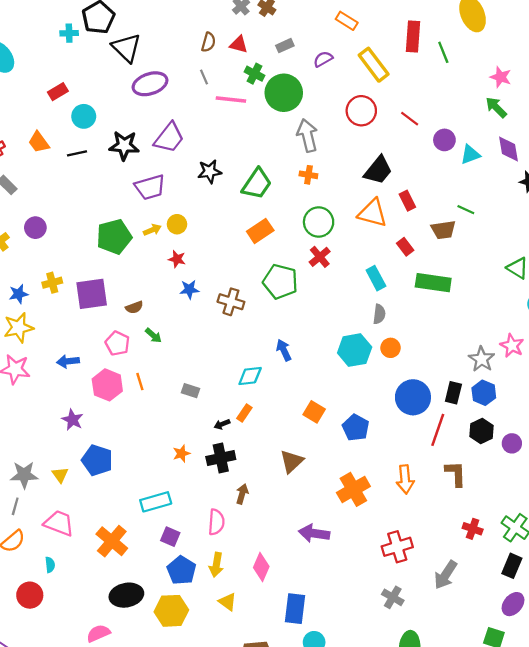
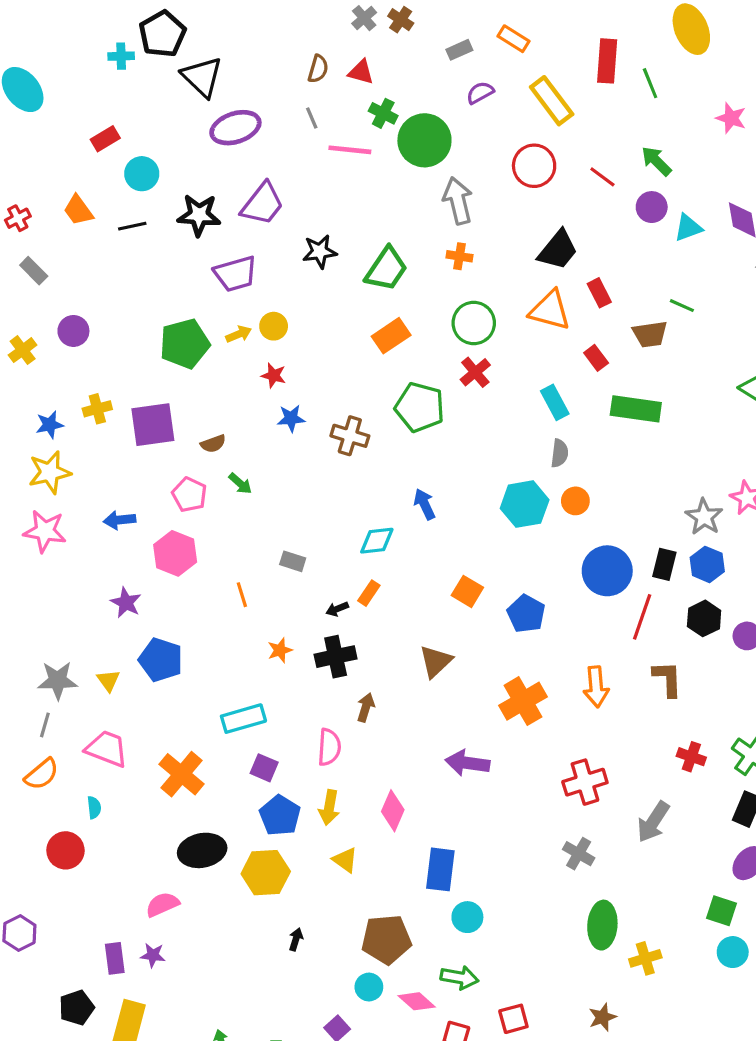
gray rectangle: (285, 46) -> (459, 50), moved
green arrow: (496, 107) -> (656, 161), moved
orange line: (140, 382) -> (242, 595), moved

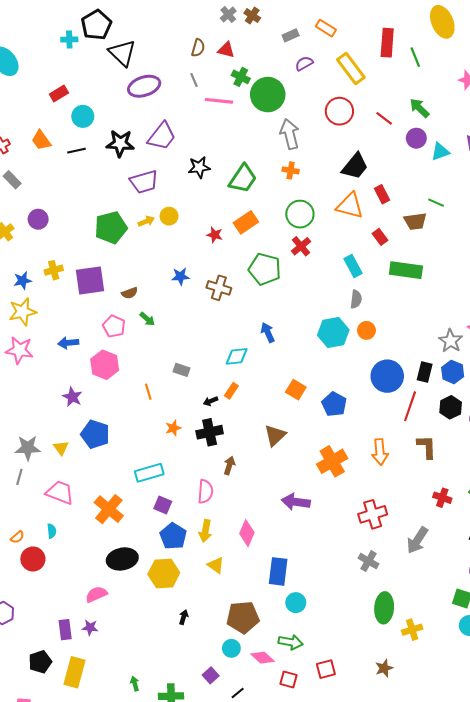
red star: (274, 375) -> (215, 235), moved
orange semicircle: (42, 774) -> (17, 537), moved, size x0.6

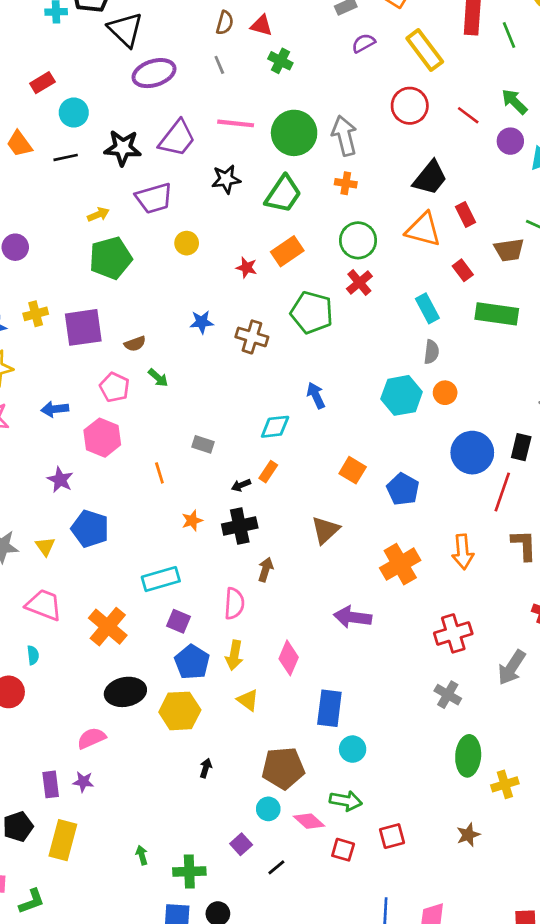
green circle: (268, 95) -> (294, 133), moved
pink line: (219, 101) -> (236, 123), moved
yellow arrow: (146, 221) -> (98, 215), moved

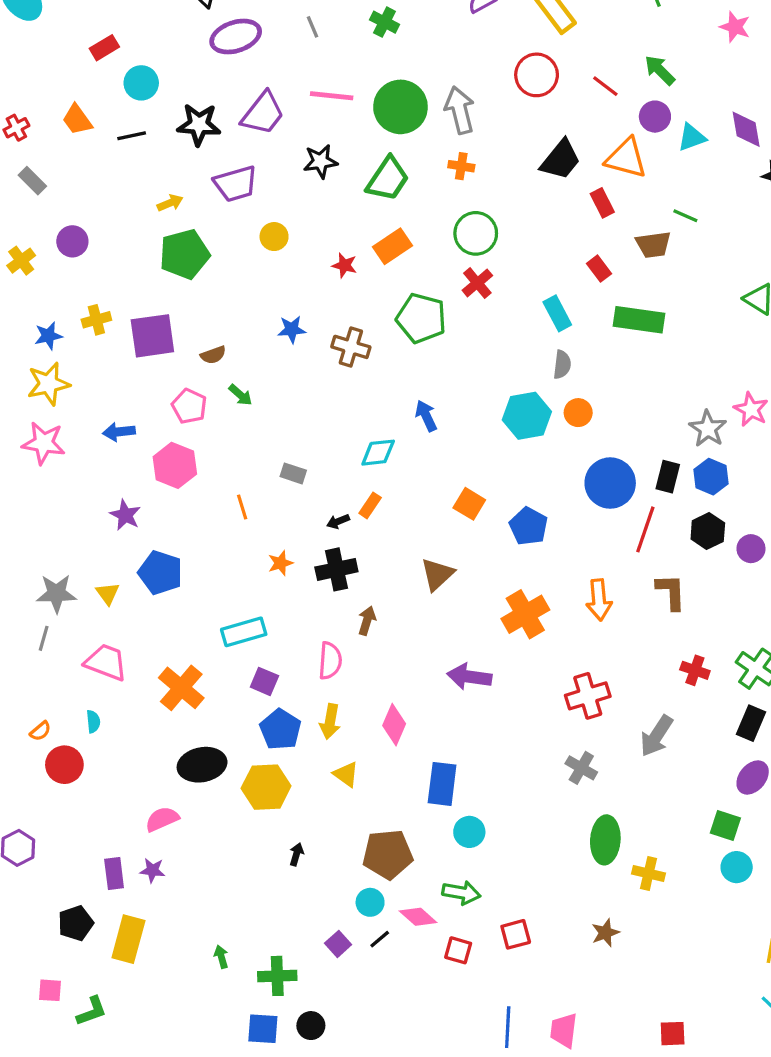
orange triangle: (423, 229) -> (626, 158), moved
yellow cross: (505, 784) -> (649, 874), turned 30
black line: (276, 867) -> (380, 939), moved

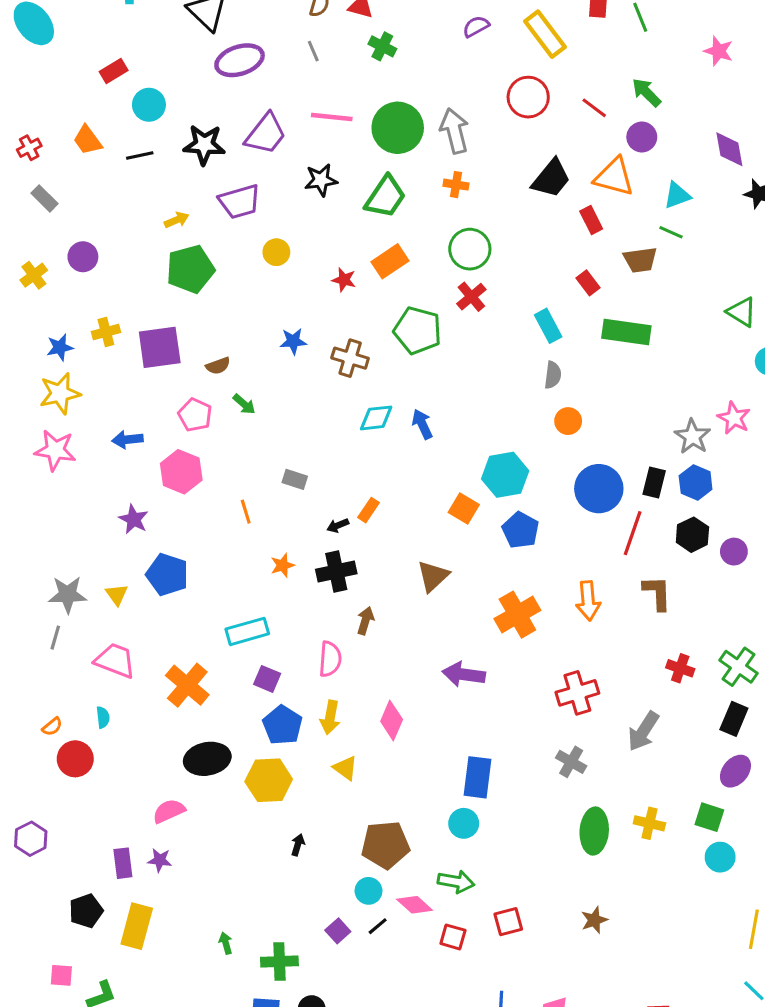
cyan triangle: (692, 137) -> (677, 195), moved
cyan hexagon: (527, 416) -> (505, 475), moved
cyan diamond: (378, 453) -> (376, 418), moved
blue rectangle: (442, 784) -> (478, 777), moved
yellow cross: (649, 874) -> (649, 823), moved

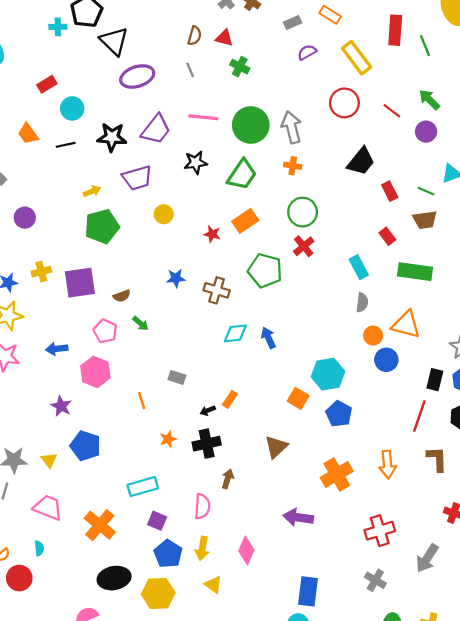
orange triangle: (614, 177) -> (406, 325), moved
green line: (671, 232) -> (426, 191), moved
blue circle: (599, 489) -> (386, 360), moved, size x0.7

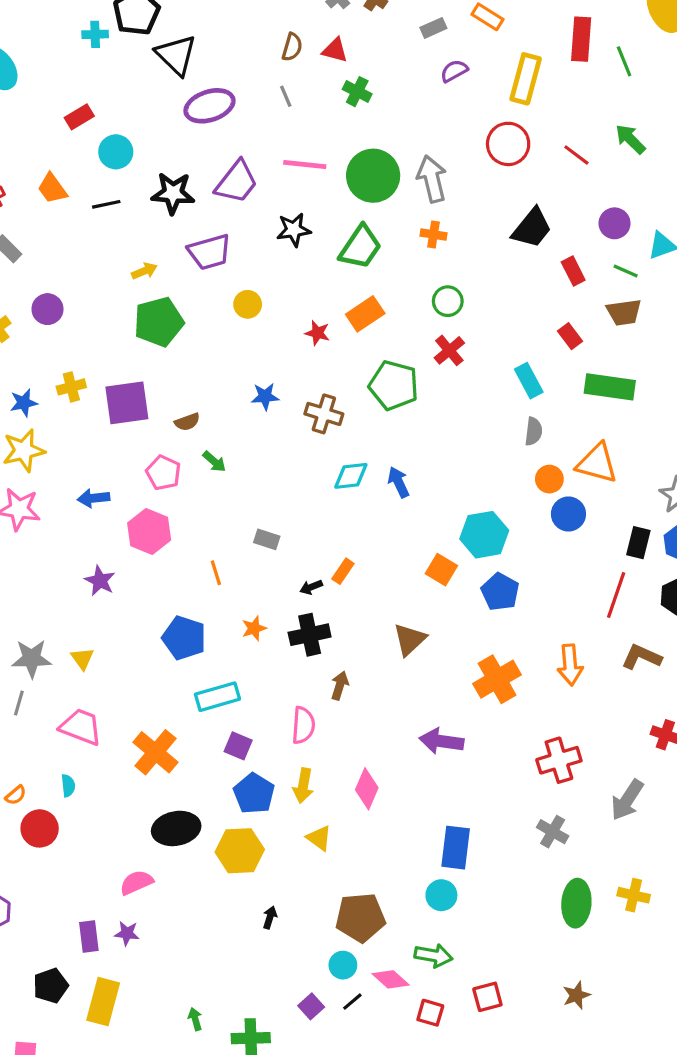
yellow rectangle: (357, 58) -> (526, 79), turned 52
purple circle: (426, 132) -> (615, 223), moved
green circle: (303, 212) -> (448, 301), size x0.7
blue pentagon: (85, 446) -> (184, 638), moved
brown L-shape: (437, 459) -> (642, 657), turned -64

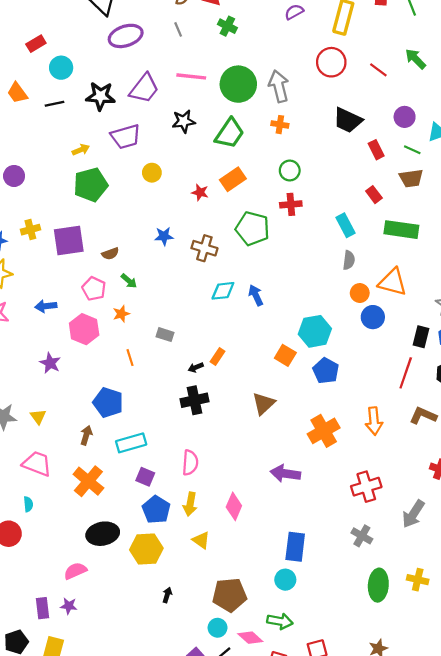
black trapezoid: (532, 228) -> (348, 120), turned 76
red cross: (449, 350) -> (291, 204), turned 35
orange star: (254, 628) -> (121, 314), moved
brown arrow: (340, 686) -> (86, 435), moved

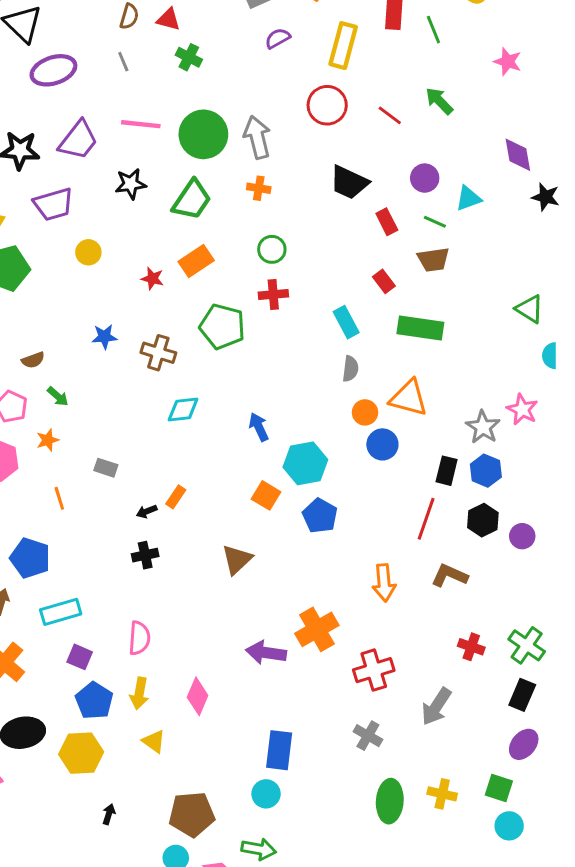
blue arrow: (256, 295) -> (259, 427), moved
black cross: (195, 400) -> (145, 555), size x0.7
orange cross: (324, 431) -> (317, 629), moved

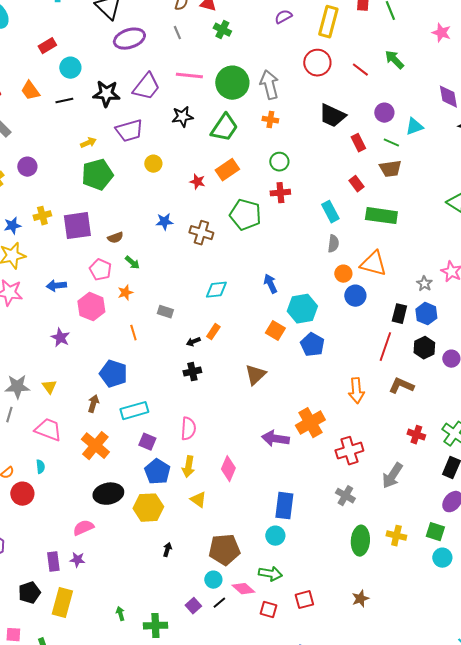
cyan diamond: (183, 410) -> (216, 290), moved
gray star: (483, 427) -> (424, 284), size x0.7

